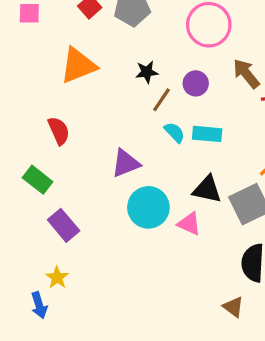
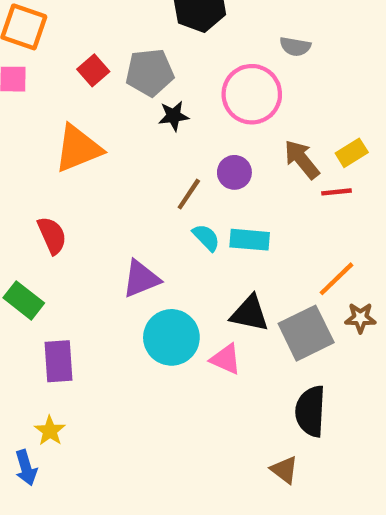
black star: (147, 72) -> (174, 116), moved
purple rectangle: (64, 225) -> (59, 361), turned 36

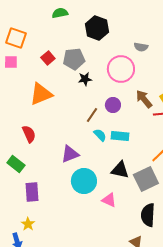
pink triangle: (226, 359) -> (109, 200), moved

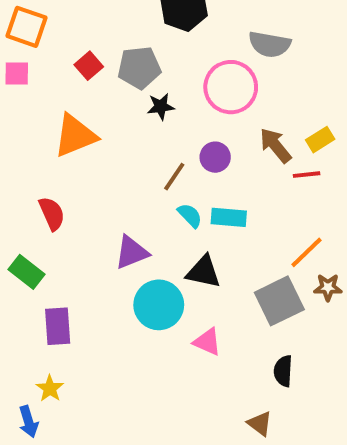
gray semicircle: (141, 47) -> (270, 44), size x1.5
black triangle: (120, 170) -> (203, 272), moved
black semicircle: (148, 215) -> (283, 371), size x0.7

